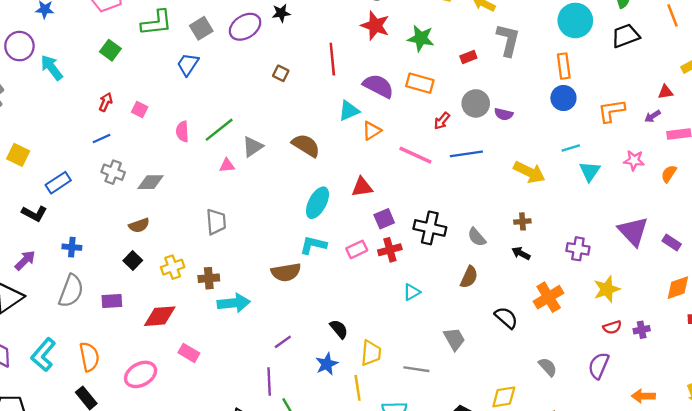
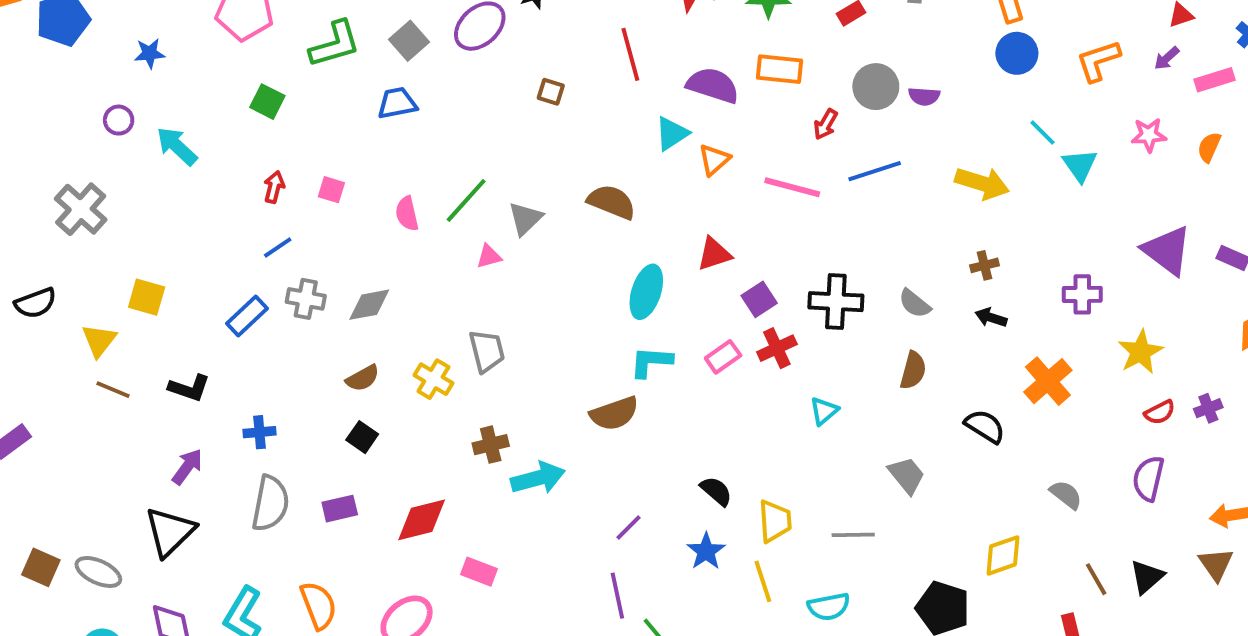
purple circle: (19, 46) -> (119, 120), size x0.6
blue trapezoid: (188, 64) -> (397, 103), turned 55
cyan line: (571, 148) -> (1042, 133), turned 72
blue rectangle: (58, 183) -> (247, 316), moved
yellow cross: (173, 267) -> (433, 379), moved, turned -30

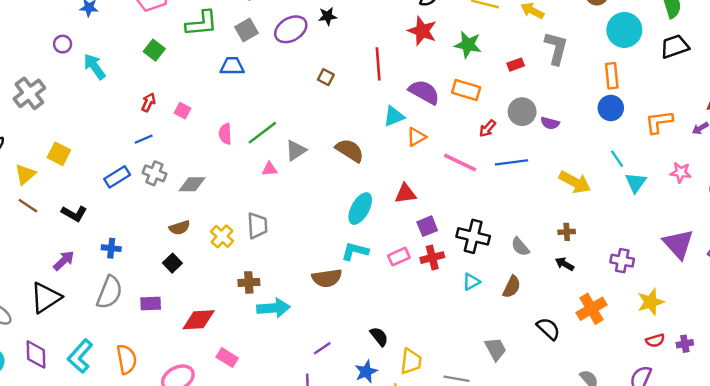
cyan triangle: (824, 411) -> (471, 282), moved

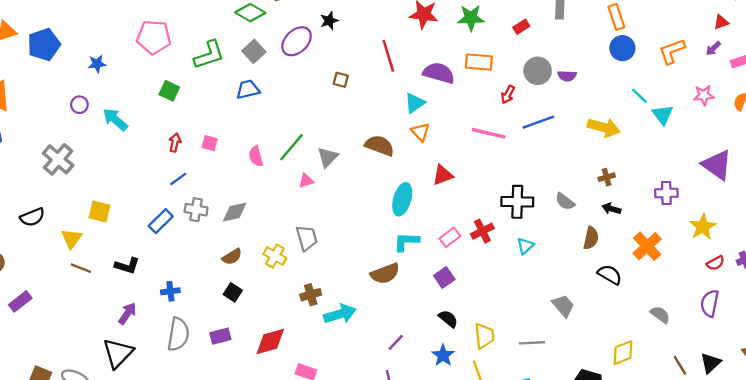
orange triangle: (416, 137) -> (420, 132), moved, turned -30
purple square: (427, 226) -> (444, 278), moved
brown semicircle: (512, 287) -> (591, 238), moved

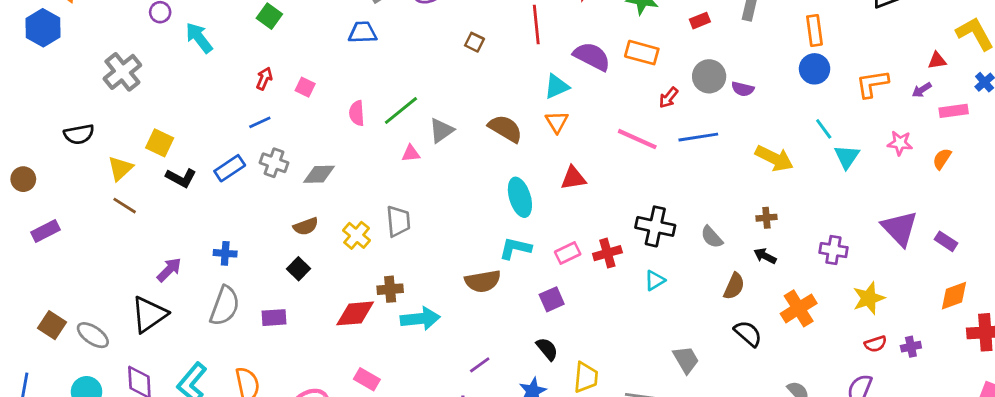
cyan ellipse: (402, 199) -> (520, 197), turned -44
black L-shape: (127, 266) -> (181, 178), moved
red diamond: (270, 342) -> (355, 313), moved

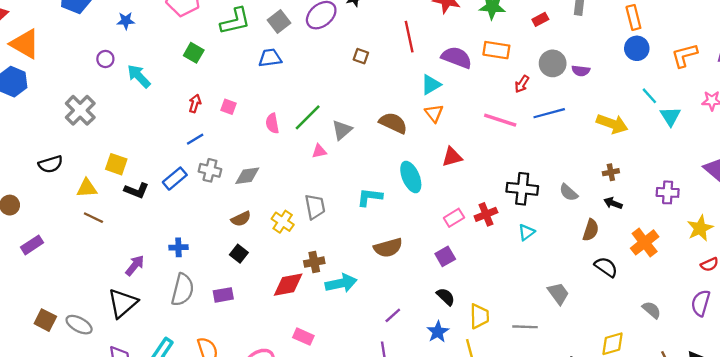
yellow triangle: (120, 168) -> (87, 188), turned 45
cyan L-shape: (515, 248) -> (370, 197), moved

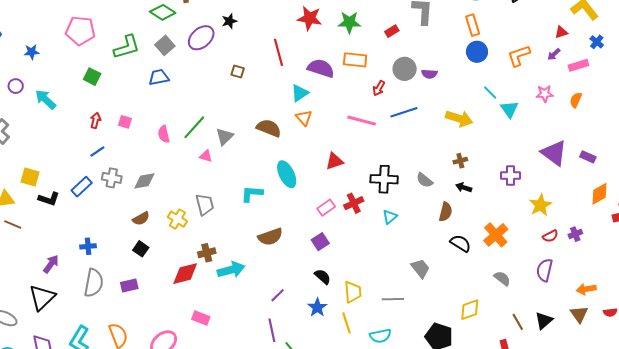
pink triangle: (319, 151) -> (206, 156), turned 32
red triangle: (452, 157) -> (334, 161), moved
orange cross: (645, 242) -> (496, 235), moved

